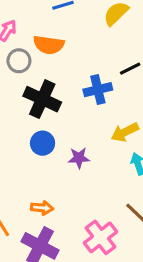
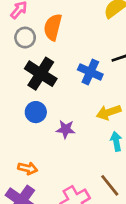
orange semicircle: (49, 45) -> (53, 27), turned 88
blue cross: (98, 90) -> (90, 72), turned 30

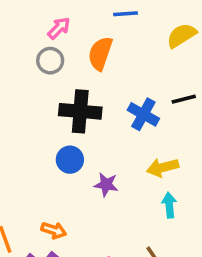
gray circle: (25, 38) -> (50, 61), moved
black cross: (41, 74) -> (80, 111), turned -32

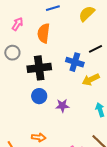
gray circle: (50, 61) -> (12, 53), moved
yellow arrow: (163, 167) -> (91, 80), moved

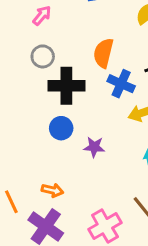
orange semicircle: (44, 33) -> (103, 53), moved
gray circle: (12, 53) -> (43, 56), moved

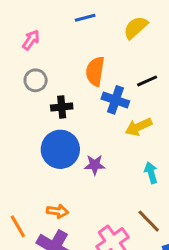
black cross: (66, 86) -> (62, 107), size x0.6
blue circle: (61, 128) -> (60, 149), size x1.6

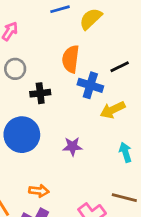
yellow semicircle: (136, 28) -> (91, 19), moved
blue circle: (60, 149) -> (22, 135), moved
brown line: (149, 221) -> (124, 198), turned -30

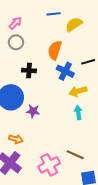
gray circle: (15, 69) -> (16, 42), moved
purple star: (73, 146) -> (33, 111), moved
cyan arrow: (125, 152) -> (78, 113), moved

